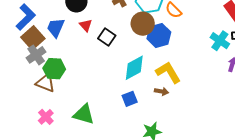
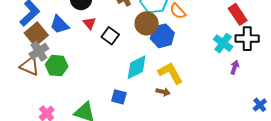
blue trapezoid: (56, 28) -> (59, 25), turned -70
brown triangle: (45, 83) -> (30, 66), moved
blue square: (130, 99) -> (119, 97), moved, turned 35

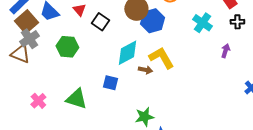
black cross: (247, 39) -> (237, 22), size x0.6
cyan cross: (223, 43) -> (202, 23), moved
green hexagon: (57, 66) -> (67, 47), moved
brown arrow: (163, 92) -> (145, 70), moved

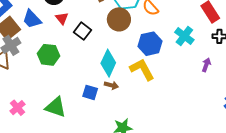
blue hexagon: (152, 21) -> (150, 44), moved
cyan diamond: (127, 53) -> (108, 63), turned -40
brown arrow: (145, 70) -> (111, 85), moved

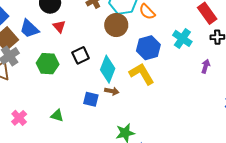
black square: (82, 31) -> (81, 55), moved, turned 30
green triangle: (56, 107) -> (57, 116), size x0.6

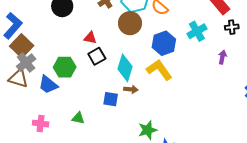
red triangle: (59, 27) -> (90, 38), moved, turned -32
blue trapezoid: (29, 29) -> (48, 85), moved
cyan cross: (182, 38) -> (197, 31), turned 30
pink cross: (19, 118) -> (41, 124), turned -35

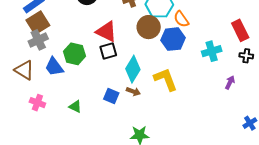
red triangle: (90, 38) -> (106, 32), size x1.6
blue hexagon: (164, 43) -> (173, 39), moved
brown triangle: (18, 78) -> (24, 70), moved

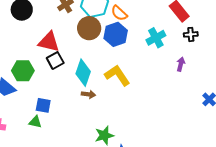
blue square: (111, 96) -> (43, 105), moved

